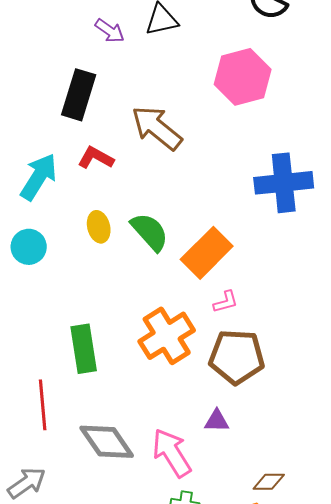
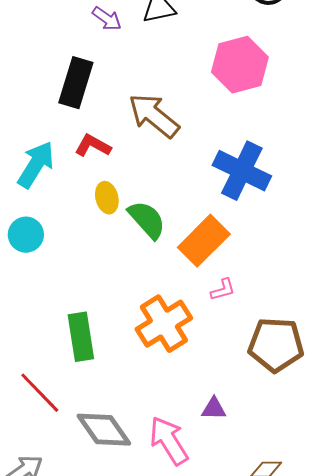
blue cross: (284, 183) -> (242, 171), moved, turned 32
yellow ellipse: (99, 227) -> (107, 198), moved
brown pentagon: (237, 357) -> (276, 345), moved
red line: (43, 405) -> (40, 393), turned -39

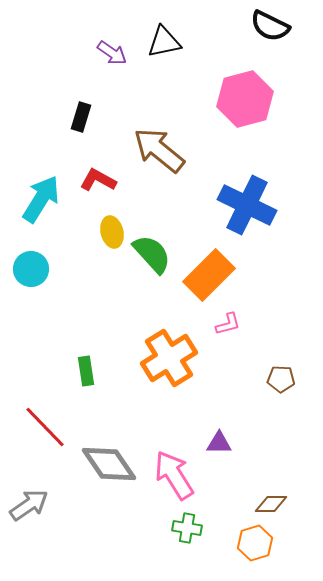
black rectangle: (76, 83) -> (81, 117), size x0.6
green rectangle: (81, 337) -> (86, 371), size x0.6
brown pentagon: (276, 345) -> (281, 379), size x0.5

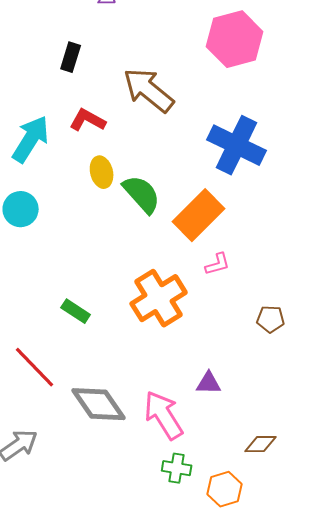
green rectangle: (86, 371) -> (76, 311), turned -48
orange hexagon: (255, 543) -> (225, 489), moved

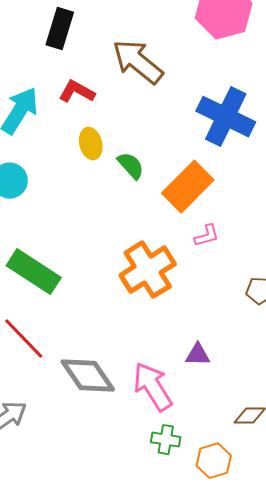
black rectangle: (71, 57) -> (60, 29), size x1.4
green semicircle: (142, 194) -> (131, 166), size x0.7
green rectangle: (76, 311) -> (34, 272), moved, size x1.8

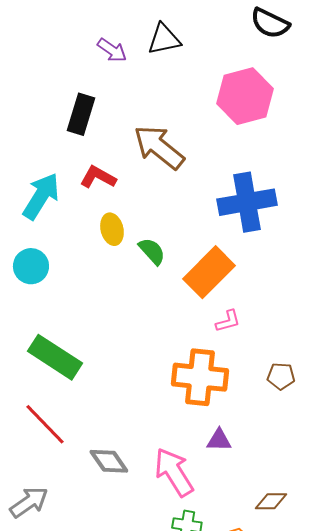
blue cross: (226, 117) -> (247, 202), turned -36
orange cross: (148, 270) -> (200, 377), moved, turned 38
gray diamond: (88, 376) -> (109, 461), size x0.7

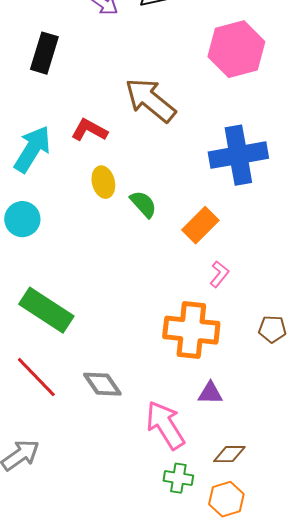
black rectangle: (81, 114) -> (44, 53), moved
orange rectangle: (209, 272) -> (200, 225), size x0.7
pink L-shape: (228, 321) -> (219, 274), turned -36
gray diamond: (109, 461) -> (102, 384), moved
brown diamond: (271, 501) -> (229, 454), moved

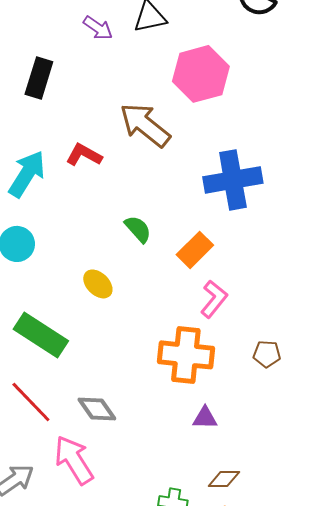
pink hexagon: (236, 49) -> (201, 74), moved
yellow ellipse: (103, 182) -> (98, 284), moved, turned -32
pink L-shape: (219, 274) -> (214, 299), size x1.4
pink arrow: (165, 425) -> (74, 460), moved

